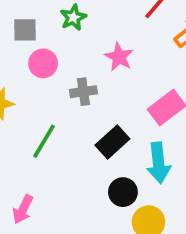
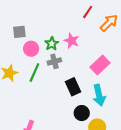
green star: (73, 17) -> (52, 44), moved
green line: (44, 141) -> (34, 73), moved
black rectangle: (112, 142) -> (73, 87), turned -66

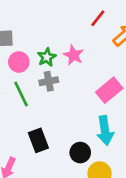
green line: (34, 73) -> (21, 94), turned -54
black rectangle: (73, 87) -> (38, 140), moved

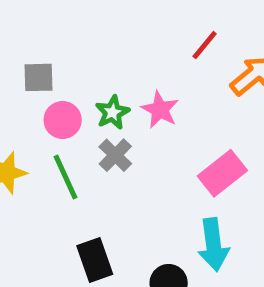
gray cross: (49, 81) -> (115, 155), turned -36

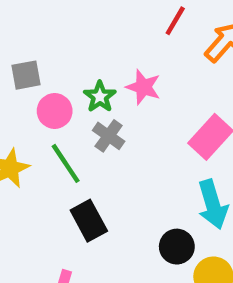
black rectangle: (95, 260) -> (89, 221), moved

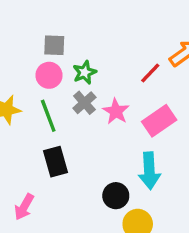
red line: (175, 21) -> (150, 73), moved
gray square: (26, 75) -> (54, 45), moved
pink star: (143, 87) -> (116, 111), moved

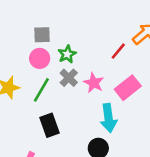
green line: (48, 116) -> (41, 90), turned 55
cyan arrow: (149, 171) -> (108, 118), moved

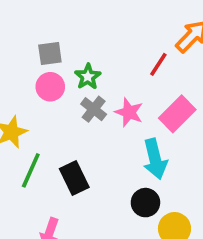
green line: (41, 90) -> (31, 170), moved

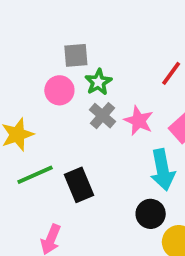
gray square: (50, 54) -> (76, 55), moved
green line: (31, 170) -> (35, 175), turned 39

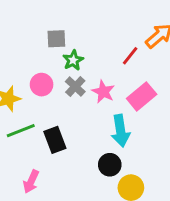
pink circle: (59, 90) -> (42, 85), moved

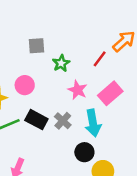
green star: (73, 60) -> (61, 63), moved
gray cross: (75, 87) -> (63, 121), moved
black rectangle: (55, 140) -> (36, 120), moved, turned -40

